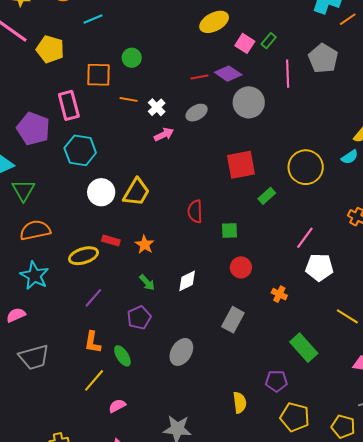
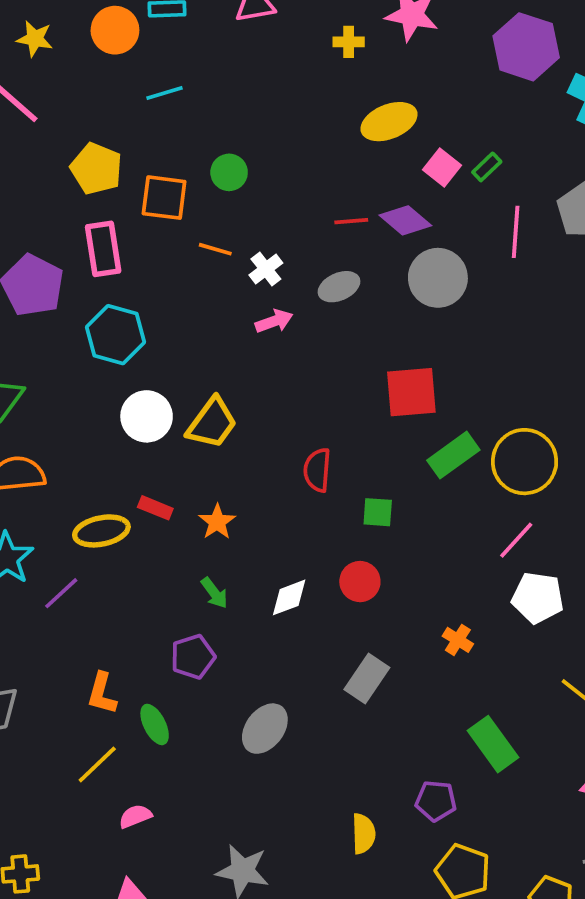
yellow pentagon: (50, 49) -> (96, 169), moved
yellow circle: (306, 167) -> (525, 462), moved
green rectangle: (267, 196) -> (453, 455), size x1.5
red circle: (241, 267) -> (360, 582), moved
purple line: (93, 298) -> (61, 593), moved

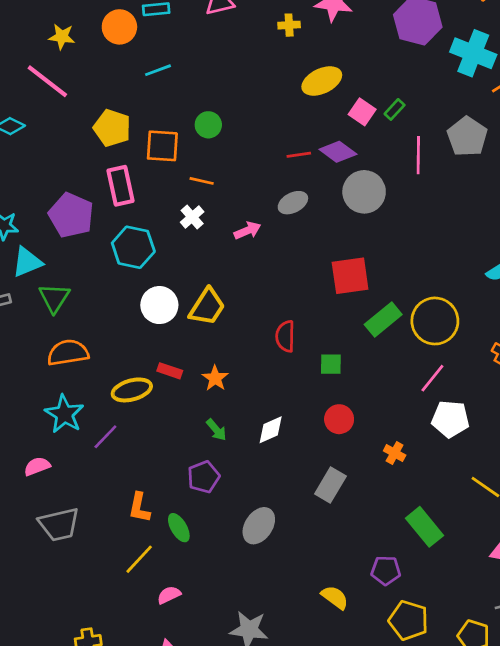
white cross: (266, 269) -> (192, 217), moved
red circle: (360, 582) -> (339, 419), moved
yellow semicircle: (363, 834) -> (335, 597), turned -48

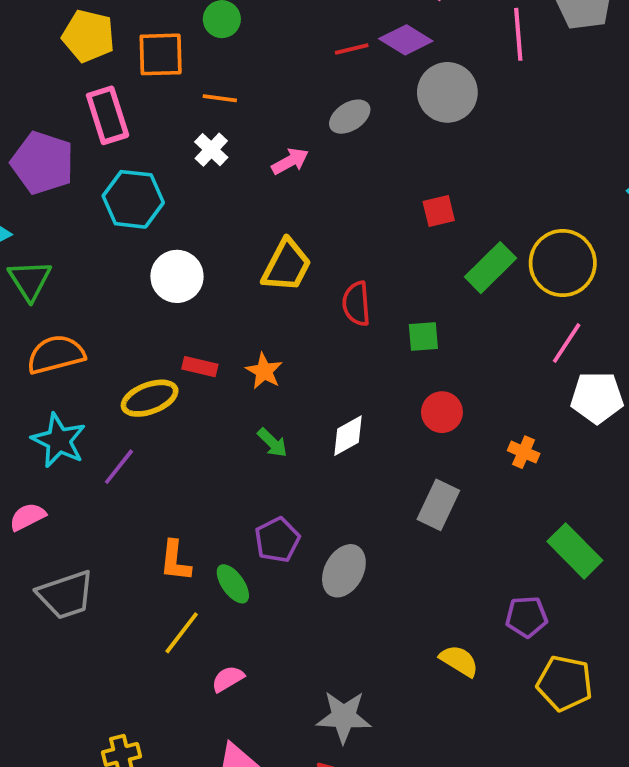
red square: (350, 276) -> (439, 211), size x0.6
yellow trapezoid: (207, 307) -> (287, 266), moved
purple pentagon: (204, 477) -> (277, 540), moved

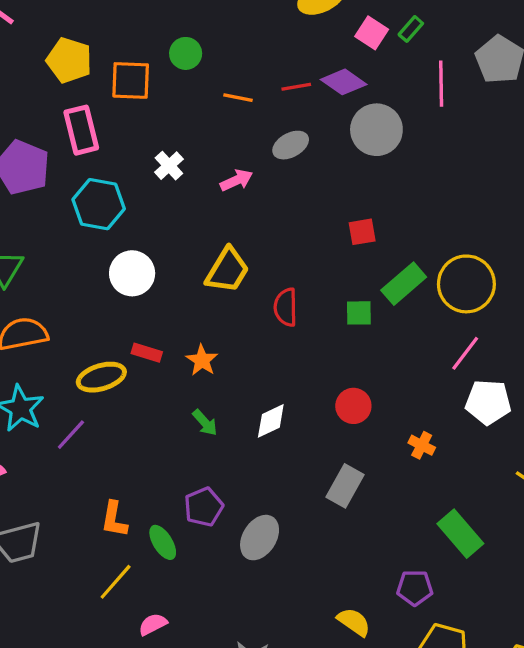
orange line: (220, 98) -> (238, 98), moved
green square: (423, 337) -> (359, 313), moved

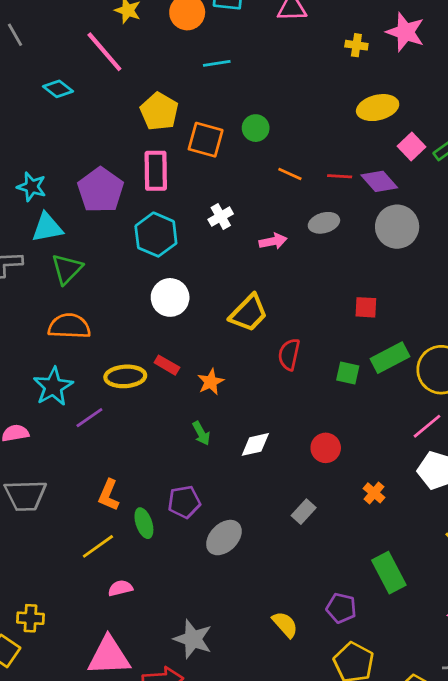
gray rectangle: (345, 486) -> (304, 512), size x0.7

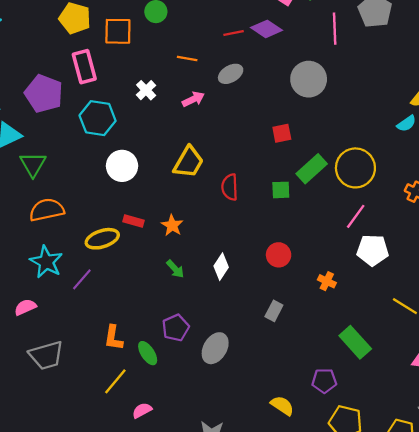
orange line: (290, 174) -> (187, 58), moved
gray circle: (397, 227) -> (309, 79), moved
white diamond: (255, 444) -> (221, 267), turned -30

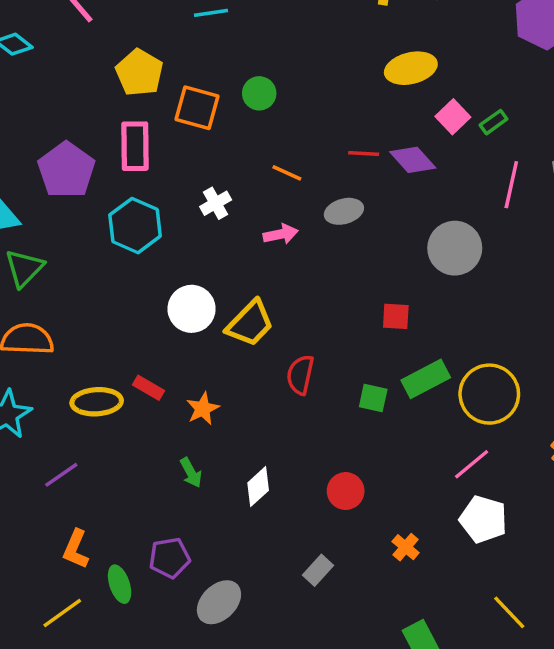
white circle: (122, 166) -> (192, 309), moved
purple line: (82, 279) -> (61, 475), moved

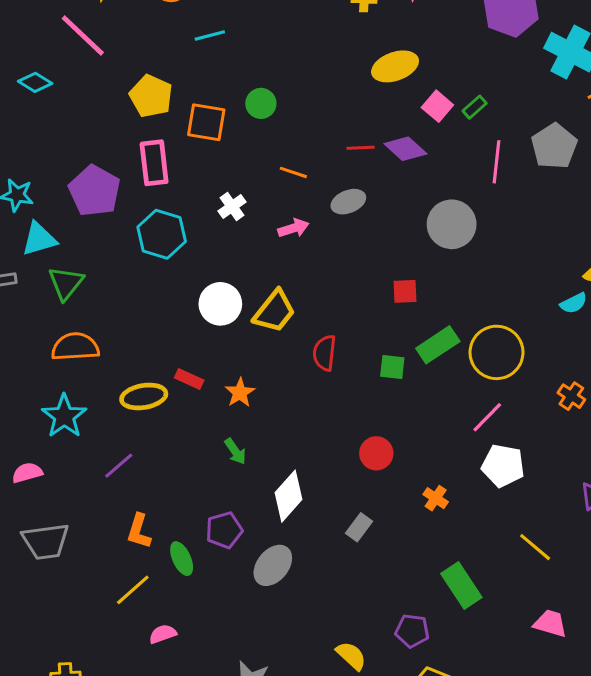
white diamond: (258, 487) -> (288, 496), moved, size x1.4

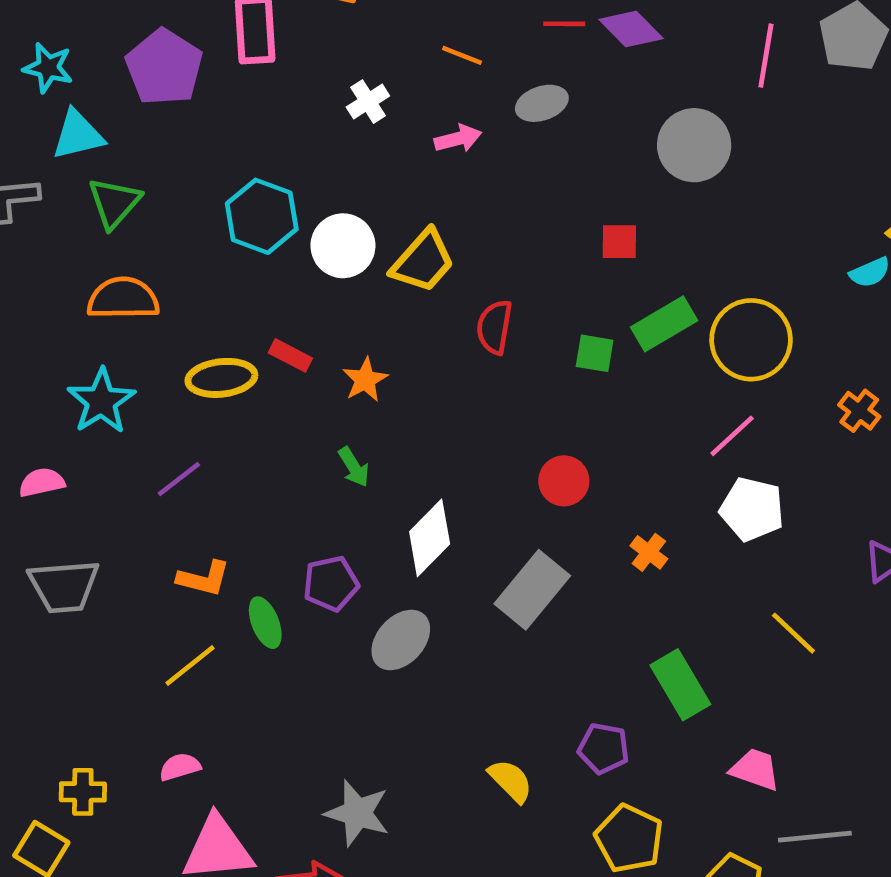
cyan hexagon: (162, 234) -> (262, 216), moved
gray rectangle: (359, 527) -> (532, 590), size x1.8
orange L-shape: (139, 531) -> (204, 578), turned -96
pink trapezoid: (550, 623) -> (755, 769), moved
pink semicircle: (163, 634) -> (180, 767), moved

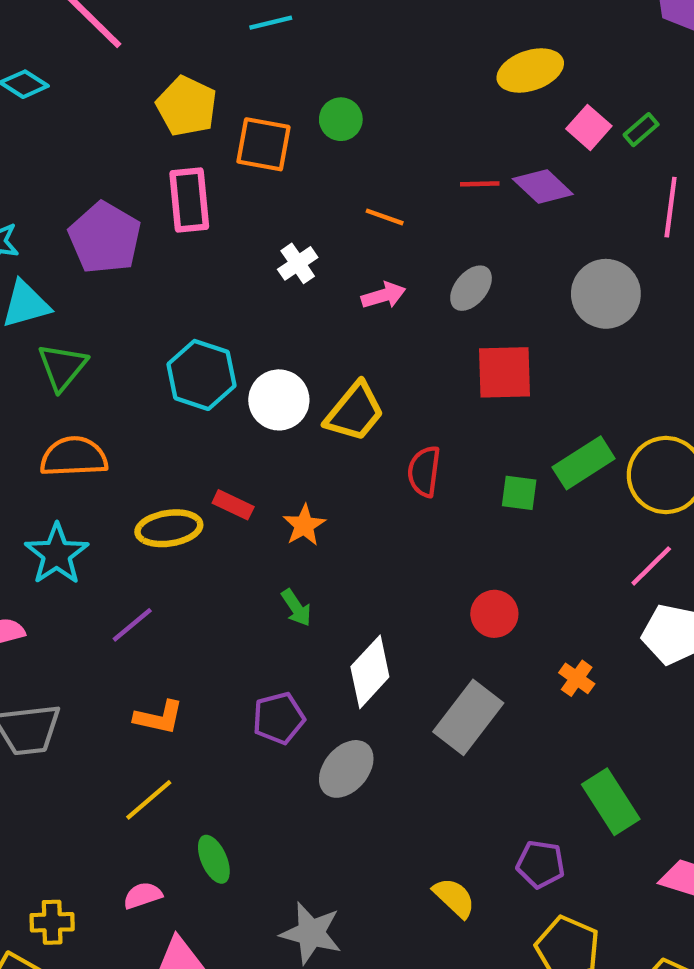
gray ellipse: (542, 103) -> (471, 288), moved, turned -30
red square: (619, 242) -> (505, 372), moved, size x1.6
green ellipse: (265, 623) -> (214, 859), moved

